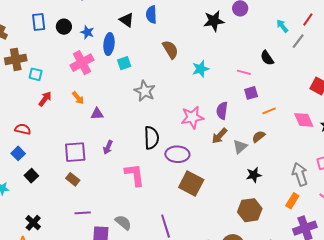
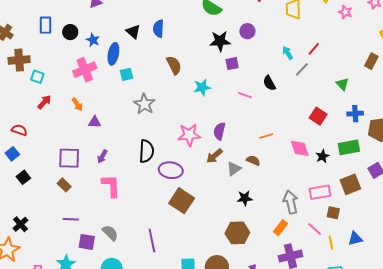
purple square: (251, 93) -> (232, 64), moved
brown semicircle: (259, 137) -> (253, 161), turned 56
pink L-shape: (135, 175) -> (111, 186), moved

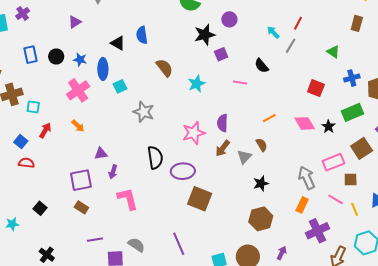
purple triangle: (95, 122) -> (101, 153), moved
blue square: (12, 154) -> (21, 142), moved
brown semicircle: (253, 161) -> (262, 145), turned 48

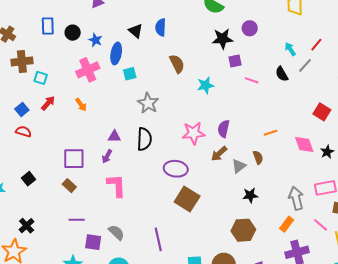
black semicircle: (262, 66) -> (282, 74), moved
pink line: (240, 83) -> (252, 80), moved
purple triangle: (101, 153) -> (114, 136), moved
black semicircle: (155, 158) -> (144, 139), moved

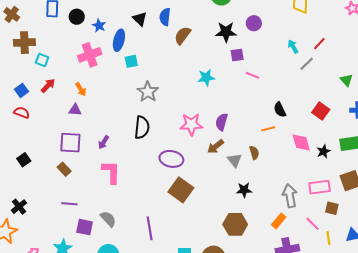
brown semicircle: (177, 64) -> (183, 35), moved, turned -120
black semicircle: (282, 74) -> (280, 110), moved
purple triangle: (114, 136) -> (75, 110), moved
gray triangle: (239, 166) -> (235, 160), turned -35

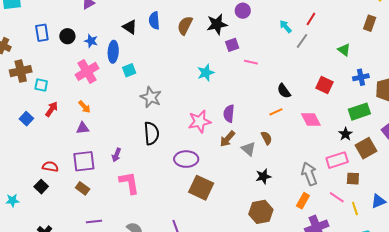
brown semicircle: (183, 35) -> (185, 25), moved
red semicircle: (22, 113) -> (50, 167), moved
black star: (324, 151) -> (346, 134), moved

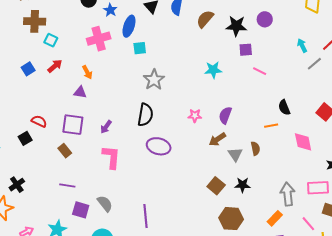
pink star: (200, 122) -> (195, 116), size x0.6
purple ellipse: (186, 159) -> (159, 146), moved
brown square: (201, 188) -> (216, 186), moved, size x0.7

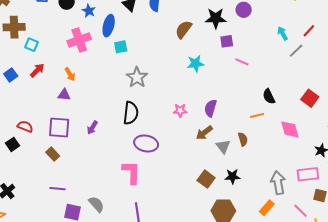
brown semicircle: (205, 19) -> (184, 29), moved
pink L-shape: (111, 157) -> (131, 172), moved

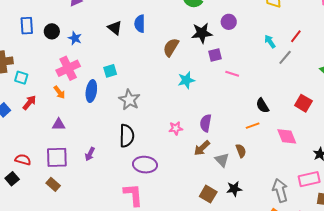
blue ellipse: (109, 26) -> (91, 91), moved
orange arrow: (70, 74) -> (59, 92), moved

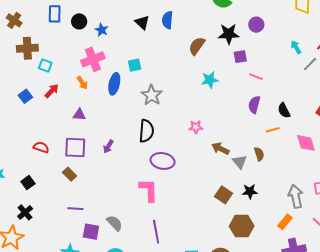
purple semicircle: (206, 123) -> (254, 105), moved
brown arrow: (202, 148) -> (220, 149), turned 66
black square: (12, 179) -> (28, 183), moved

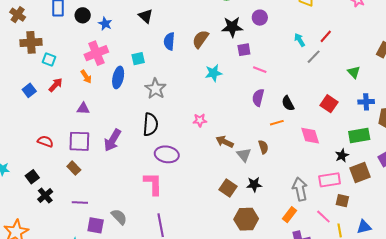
blue semicircle: (167, 20) -> (169, 41), moved
purple arrow: (108, 147) -> (112, 140), size x1.6
black cross: (25, 212) -> (45, 195), moved

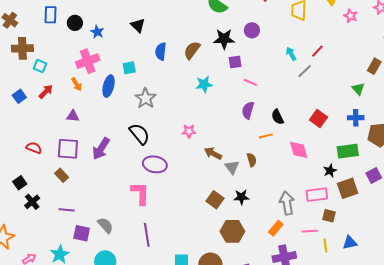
green triangle: (354, 72) -> (358, 89), moved
black semicircle: (150, 124) -> (139, 134), turned -45
pink line: (323, 217) -> (310, 231), turned -49

